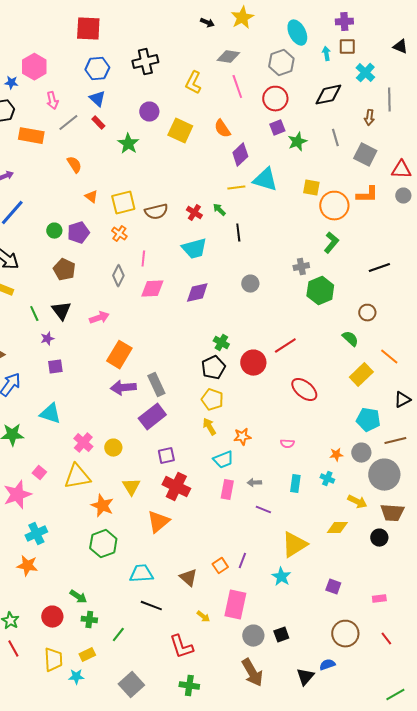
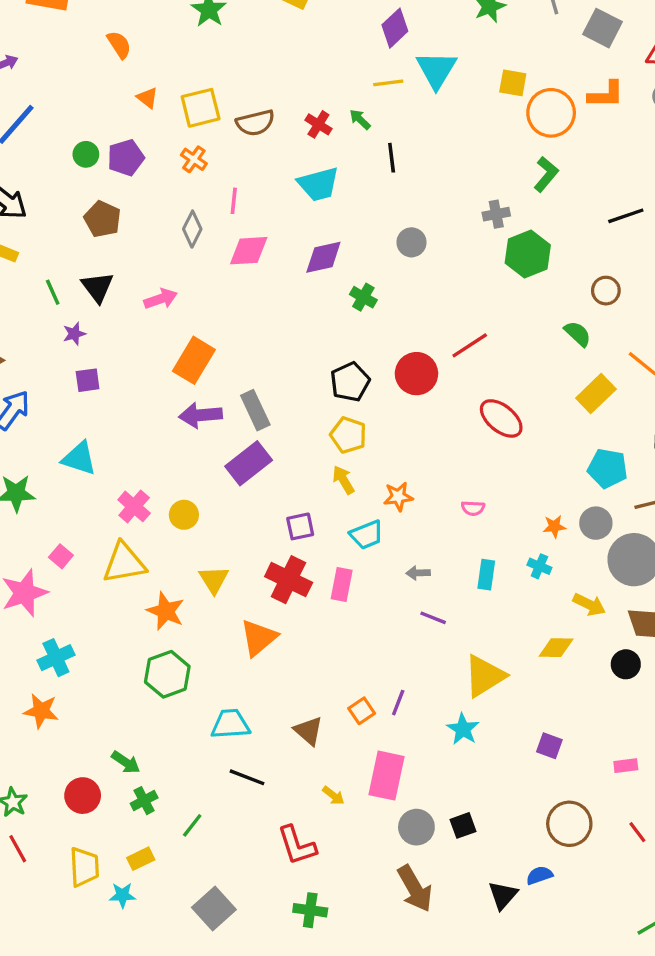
cyan triangle: (265, 180) -> (436, 70), turned 44
green cross: (221, 343) -> (363, 297), moved
purple square: (166, 456) -> (300, 526), moved
pink rectangle: (227, 490) -> (342, 585), moved
green cross: (89, 620) -> (144, 801), turned -35

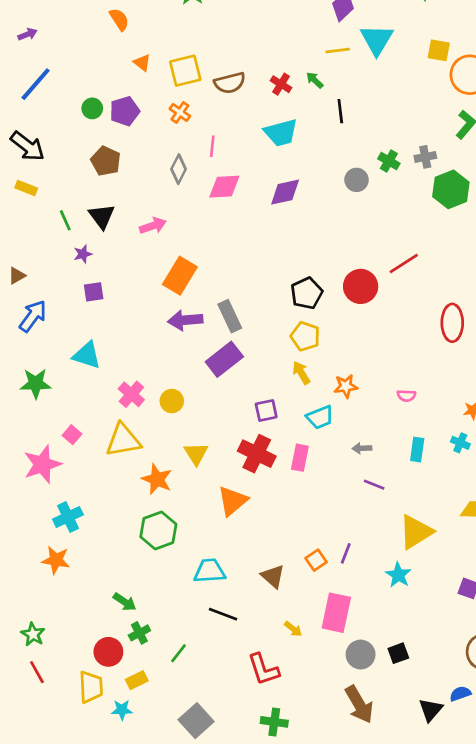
green cross: (363, 297) -> (389, 161), moved
red ellipse: (501, 418) -> (452, 323), moved, turned 51
red circle: (83, 796) -> (108, 652), moved

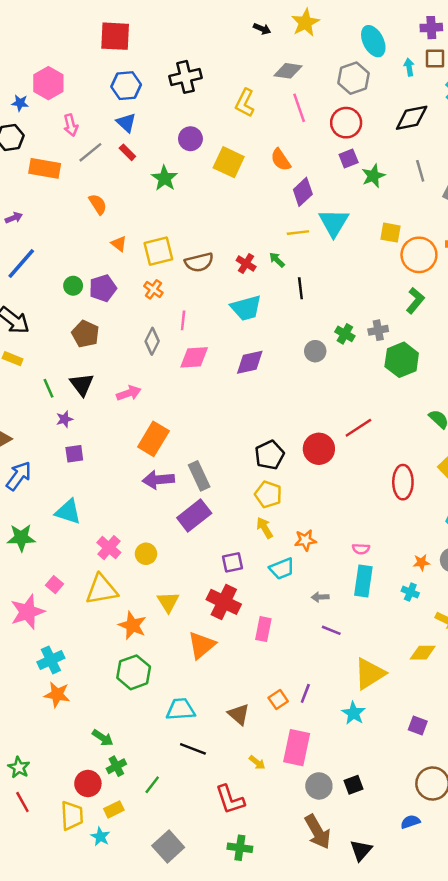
cyan rectangle: (417, 450) -> (363, 581), moved, size x1.4
pink rectangle: (300, 458) -> (263, 629), moved
orange star: (56, 560) -> (57, 695), moved
cyan star: (122, 710) -> (100, 837), turned 30
black triangle: (431, 710) -> (361, 850), moved

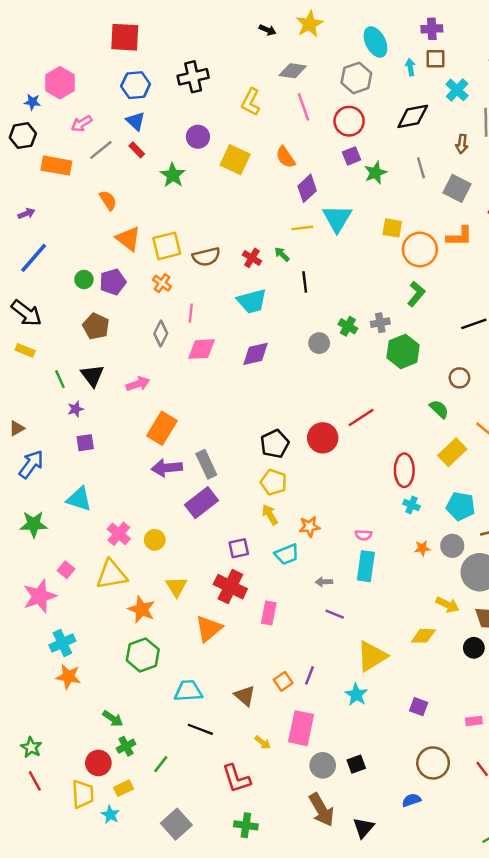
pink arrow: (71, 125) -> (82, 124), turned 72
orange triangle: (119, 244) -> (128, 239), size x1.6
cyan cross: (410, 592) -> (411, 505), moved

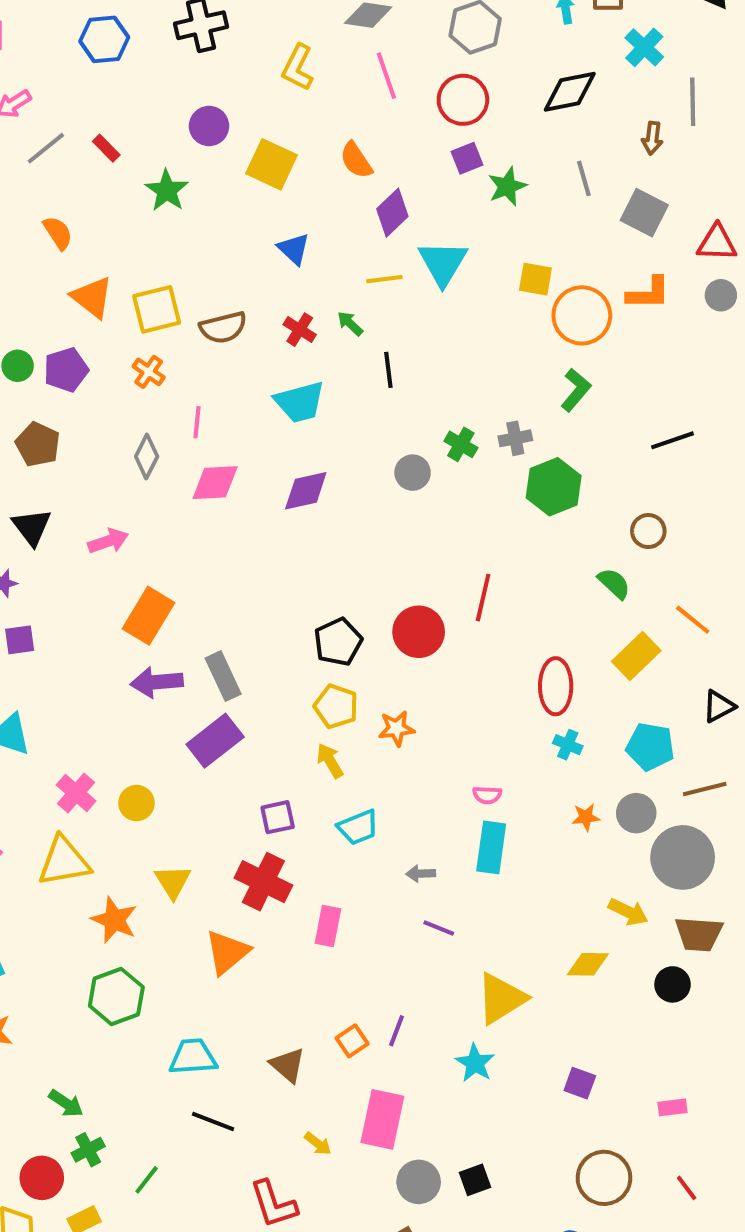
blue triangle: (136, 121) -> (294, 249), moved
red line: (361, 417) -> (483, 598), turned -44
orange star: (309, 527) -> (396, 729), moved

